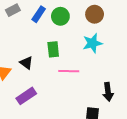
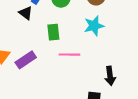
black triangle: (26, 63) -> (26, 13), moved
purple rectangle: (26, 96) -> (26, 60), moved

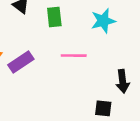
green rectangle: (53, 32) -> (54, 17), moved

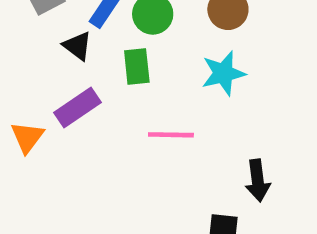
purple rectangle: (21, 62) -> (78, 107), moved

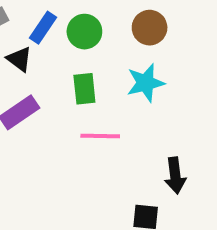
green rectangle: (137, 66) -> (84, 89), moved

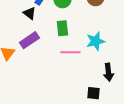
cyan star: (146, 83) -> (95, 41), moved

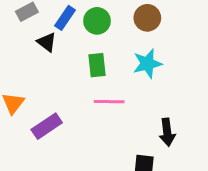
purple rectangle: (29, 40) -> (47, 126), moved
cyan star: (95, 41) -> (147, 64), moved

